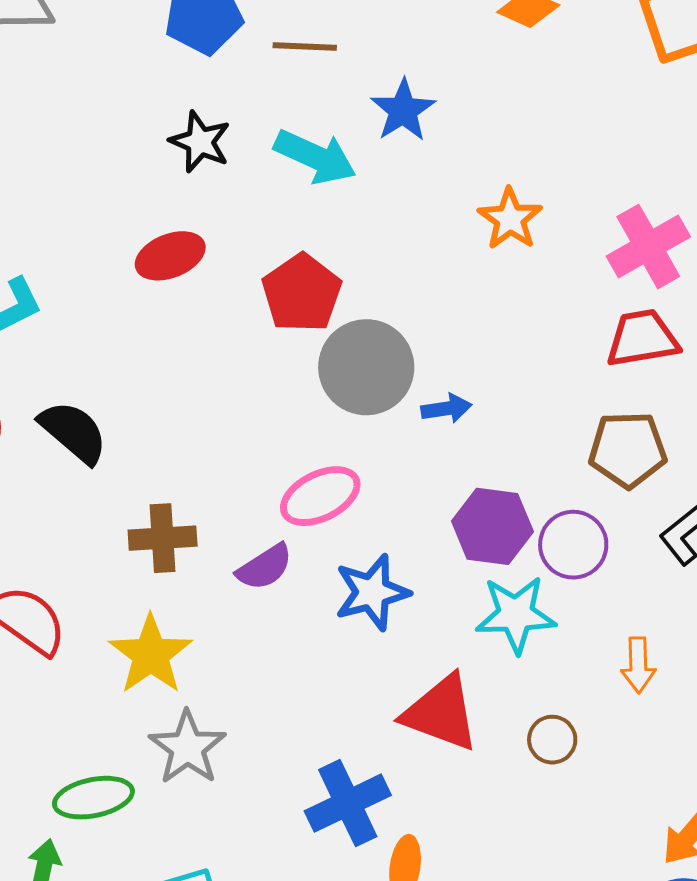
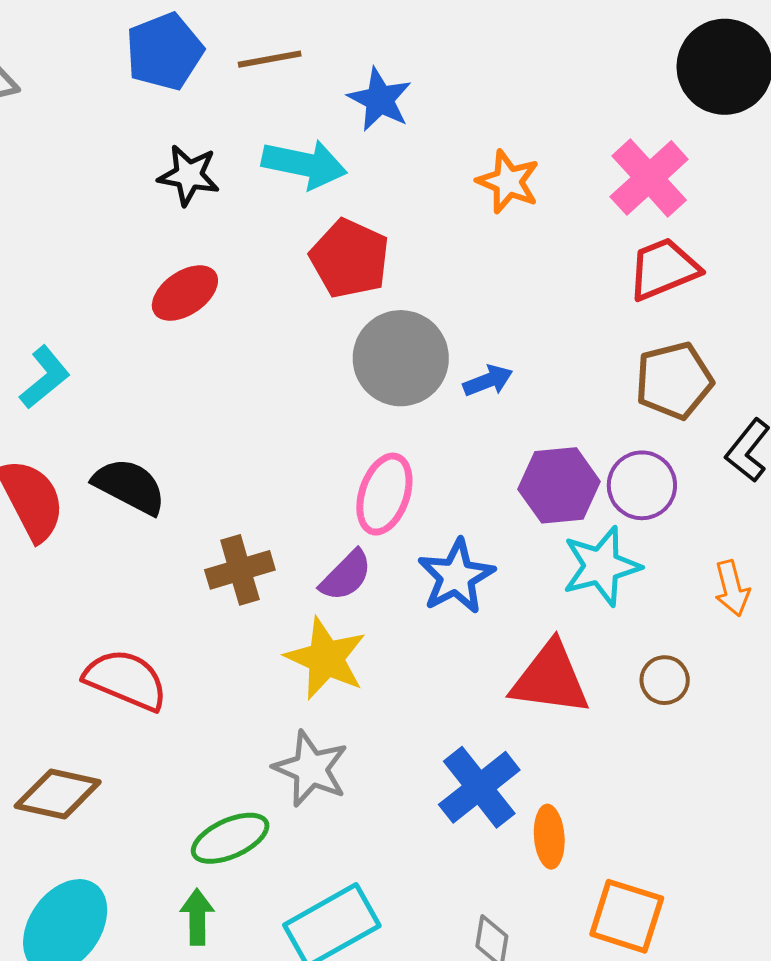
red pentagon: (302, 293) -> (350, 259), moved
pink ellipse: (320, 496) -> (384, 494), turned -32
yellow star: (151, 655) -> (326, 658), moved

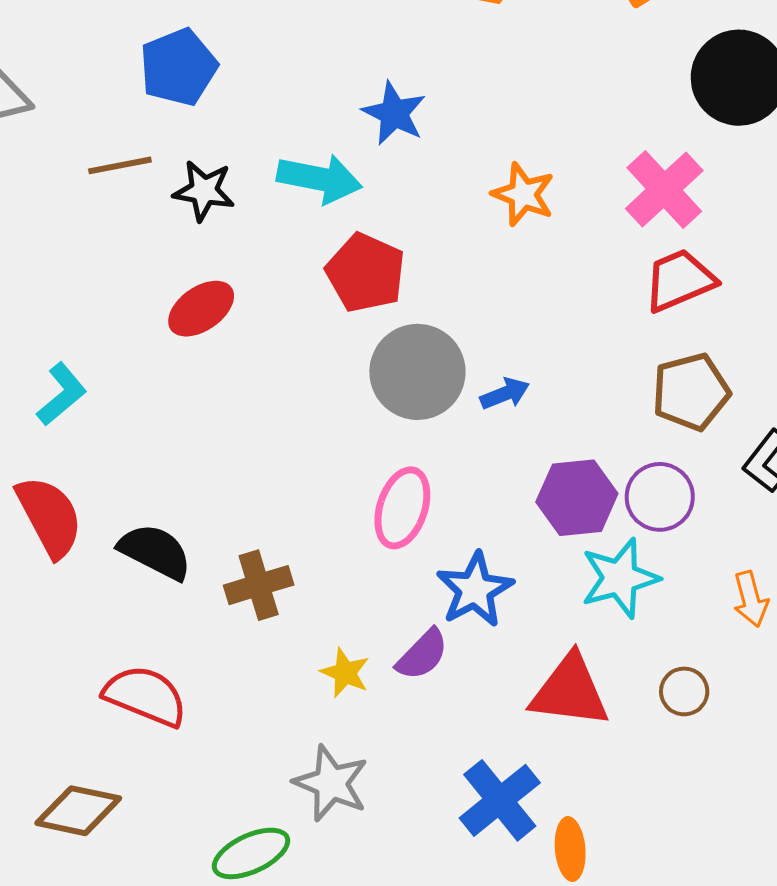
brown line: (270, 59) -> (120, 165), moved
black semicircle: (130, 486) -> (155, 552), moved
purple semicircle: (346, 576) -> (422, 655), moved
yellow star: (326, 658) -> (345, 673), size x0.6

